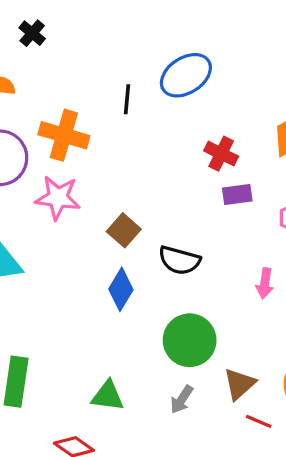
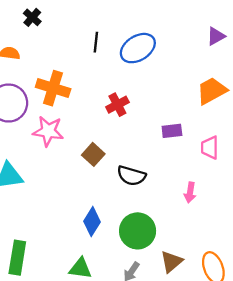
black line: (127, 99) -> (96, 42), moved
red cross: (221, 154) -> (117, 105), moved, turned 35
blue diamond: (121, 289) -> (92, 222), moved

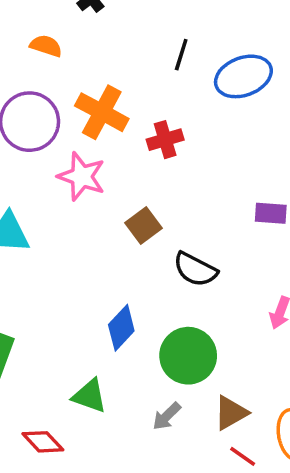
red cross: (117, 105) -> (165, 140), moved

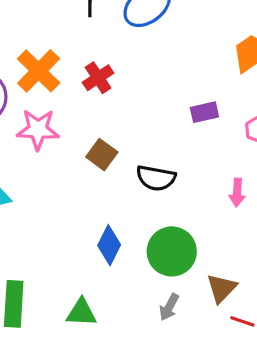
orange cross: (102, 112) -> (39, 71), turned 33
green triangle: (90, 396) -> (81, 313), moved

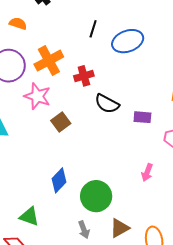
brown square: (102, 155) -> (61, 122), moved
black semicircle: (156, 178) -> (107, 104), moved
gray arrow: (169, 307) -> (84, 230), turned -66

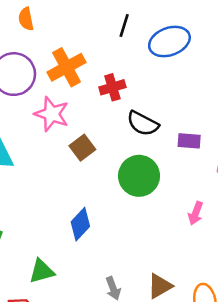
orange semicircle: (18, 24) -> (26, 19), turned -120
green circle: (96, 196) -> (139, 176), moved
green triangle: (29, 216) -> (42, 271), turned -35

